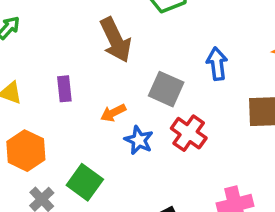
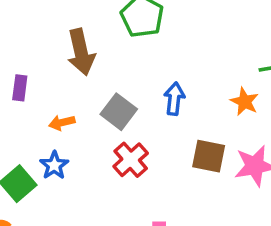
blue star: (139, 140) -> (54, 165), moved

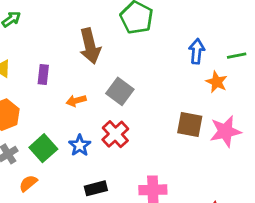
blue arrow: (174, 99) -> (197, 51), moved
red cross: (131, 160) -> (115, 134), moved
blue star: (54, 165) -> (80, 145), moved

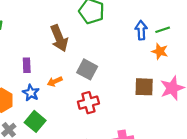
green line: (237, 56) -> (163, 30), moved
red cross: (115, 134) -> (88, 103), turned 36
blue star: (80, 145) -> (31, 93), moved

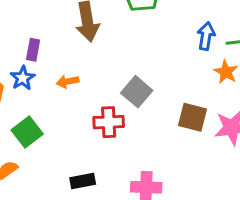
gray square: (87, 69) -> (137, 92), moved
blue star: (31, 93) -> (23, 78), moved

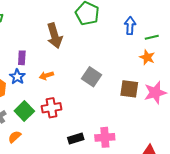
blue arrow: (206, 36) -> (130, 26), moved
red cross: (109, 122) -> (52, 108), moved
black rectangle: (83, 181) -> (76, 139), moved

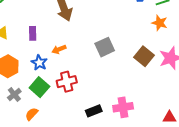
blue star: (17, 77) -> (39, 63), moved
gray square: (91, 77) -> (105, 47), turned 36
brown square: (129, 89) -> (144, 56), turned 36

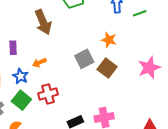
orange star: (160, 23) -> (109, 40), moved
brown square: (144, 56) -> (107, 68), moved

